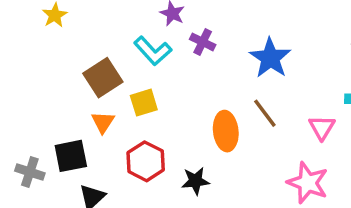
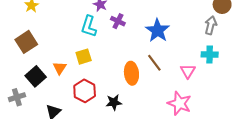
cyan L-shape: (153, 51) -> (89, 26), turned 60
brown square: (103, 78) -> (26, 42), moved
black square: (71, 156) -> (36, 76), moved, turned -30
gray cross: (30, 172) -> (17, 97), turned -35

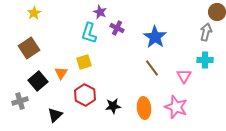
orange ellipse: (131, 73) -> (144, 108), moved

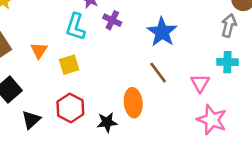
orange triangle: (61, 73) -> (39, 50), moved
pink star: (176, 107) -> (212, 120), moved
orange ellipse: (144, 108) -> (133, 103), moved
black triangle: (55, 115) -> (31, 120), moved

